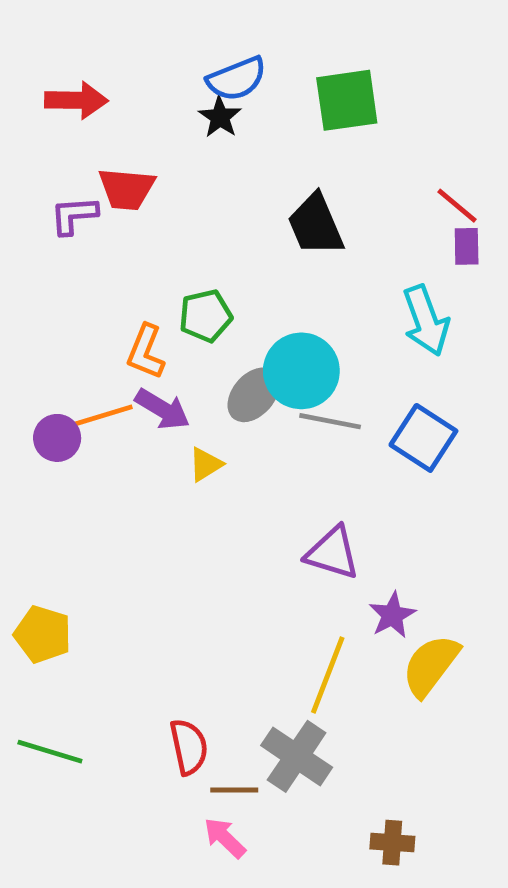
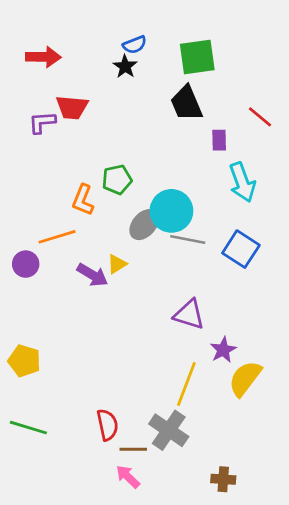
blue semicircle: (237, 79) -> (135, 45), size x0.7
black trapezoid: (316, 225) -> (186, 103), moved
purple rectangle: (467, 246) -> (219, 140), moved
purple arrow: (162, 409) -> (92, 275), moved
purple circle: (57, 438) -> (26, 264), moved

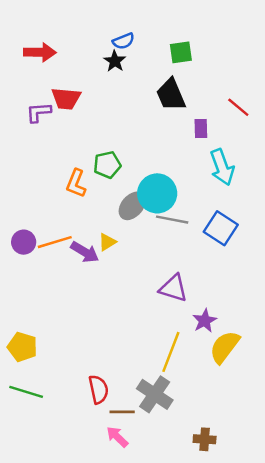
green square: (197, 57) -> (181, 52), size x0.7
orange line: (57, 237) -> (55, 242), moved
yellow pentagon: (24, 361) -> (22, 347), moved

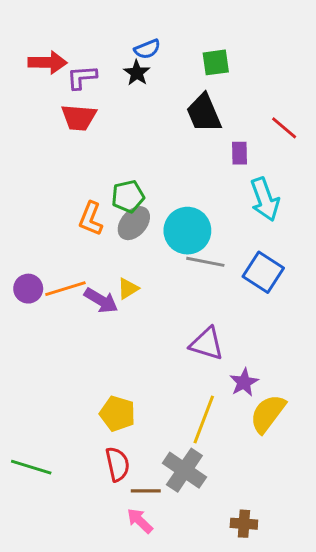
purple L-shape: (39, 112) -> (82, 77), moved
gray ellipse: (132, 206) -> (134, 223), moved
yellow pentagon: (22, 347) -> (117, 414), moved

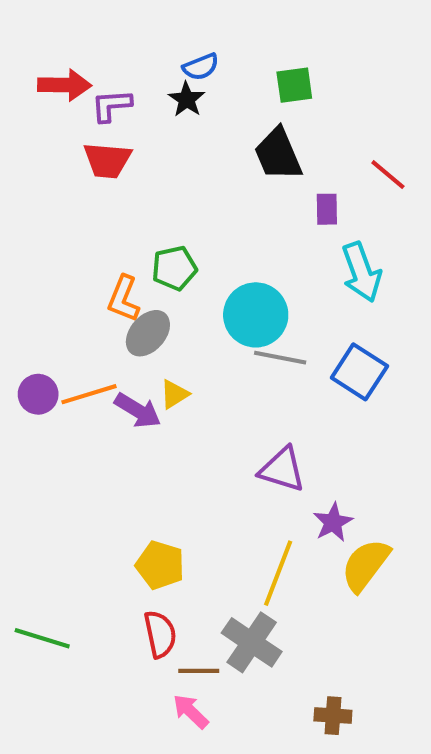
gray ellipse: (134, 223) -> (148, 333), moved

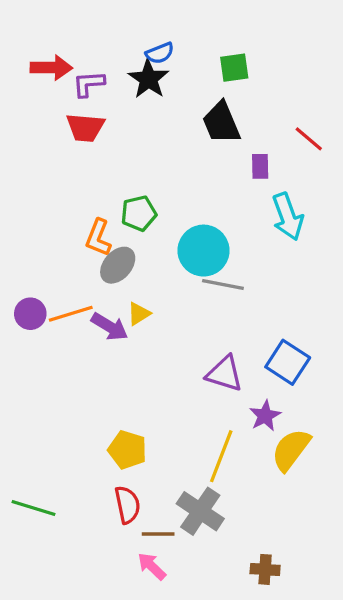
black star: (187, 99) -> (148, 79), size x1.4
blue square: (359, 372) -> (288, 362), moved

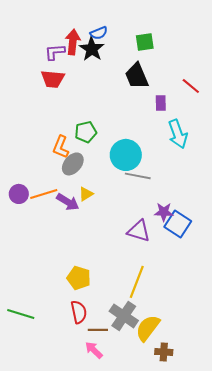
red arrow: (51, 68) -> (73, 42), moved, turned -85
purple star: (265, 416) -> (164, 212), moved, turned 30
yellow semicircle: (291, 450) -> (148, 328), moved

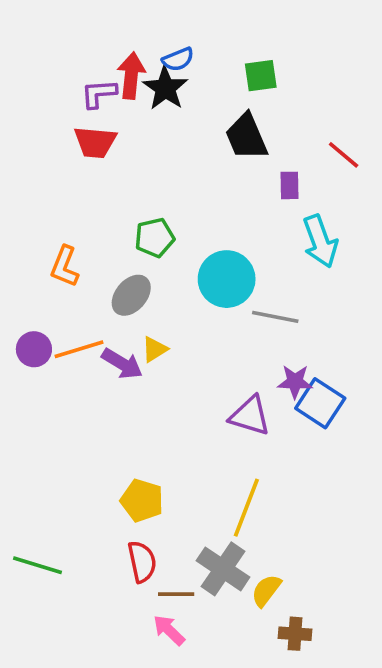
orange L-shape: (61, 147) -> (65, 266), moved
gray line: (138, 176) -> (275, 317), moved
yellow semicircle: (148, 328) -> (266, 590), size x0.7

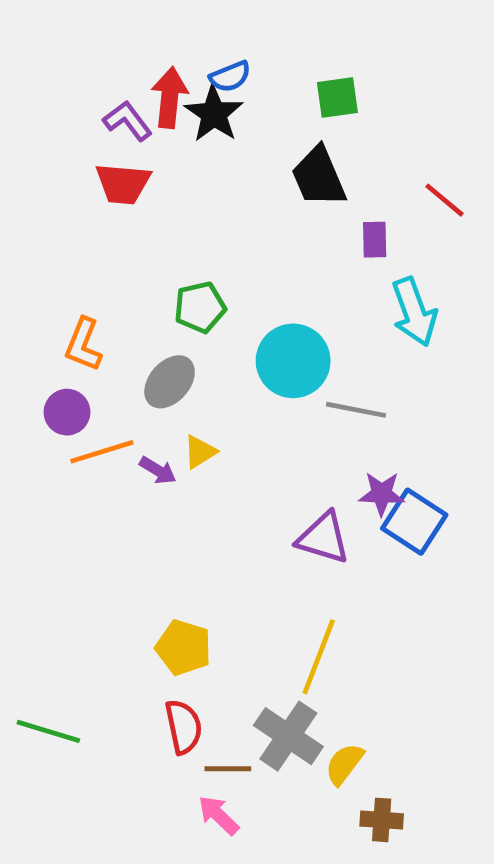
purple L-shape: (99, 94) -> (128, 121), turned 57
purple circle: (34, 349) -> (67, 412), moved
purple arrow: (122, 364) -> (158, 470), size x0.7

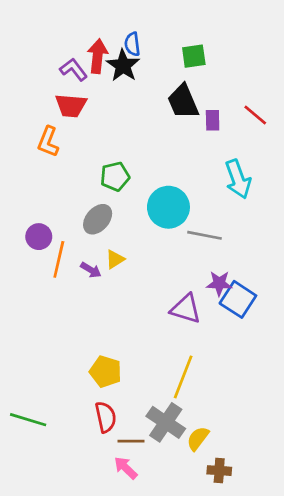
blue semicircle: (230, 77) -> (132, 44), turned 105
purple rectangle: (375, 240) -> (213, 120), moved
orange L-shape: (83, 345) -> (48, 142), moved
orange line: (102, 452) -> (59, 259), turned -60

